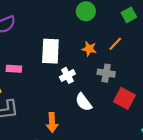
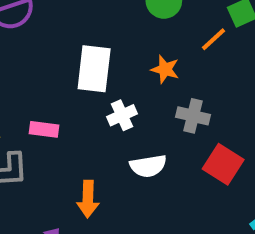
orange line: (115, 44) -> (213, 39), moved
pink rectangle: (14, 69) -> (44, 129), moved
white semicircle: (84, 102) -> (148, 166), turned -66

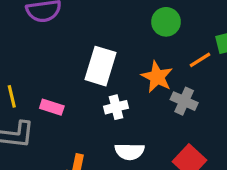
orange star: (165, 69) -> (157, 77), size x1.4
gray cross: (193, 116) -> (184, 101), moved

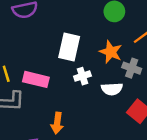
pink rectangle: (52, 107) -> (36, 79), size x1.5
white semicircle: (130, 151) -> (112, 89), moved

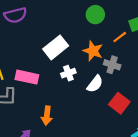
white rectangle: (69, 47) -> (56, 47), turned 40
white semicircle: (112, 89) -> (95, 84), turned -48

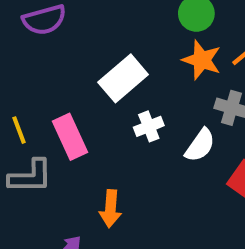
orange star: (93, 51) -> (202, 60), moved
pink rectangle: (27, 77) -> (70, 137), turned 55

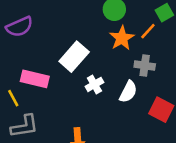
orange star: (202, 60) -> (122, 38), turned 30
pink rectangle: (70, 137) -> (35, 79), moved, turned -44

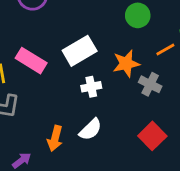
orange star: (122, 38) -> (126, 64), moved
white semicircle: (128, 92) -> (91, 129), moved

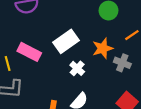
white cross: (91, 87) -> (77, 68), turned -32

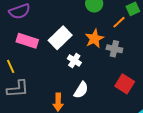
pink rectangle: (29, 52) -> (27, 41), moved

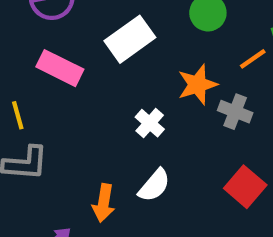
white rectangle: (60, 38) -> (130, 39), moved

